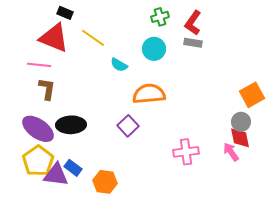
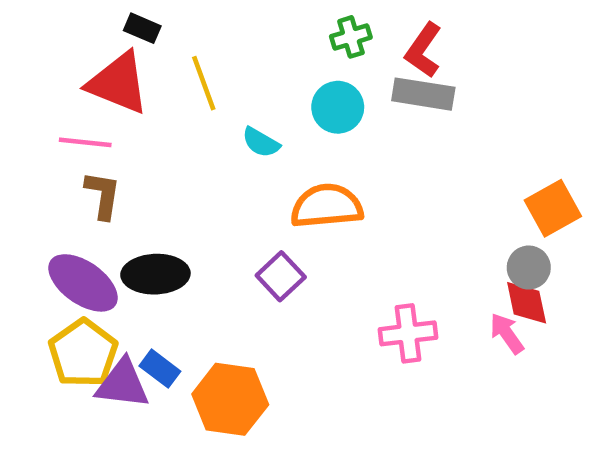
yellow line: (93, 38) -> (204, 83), turned 35
gray rectangle: (193, 43) -> (423, 94), size x1.5
orange hexagon: (105, 182) -> (230, 399), size x1.4

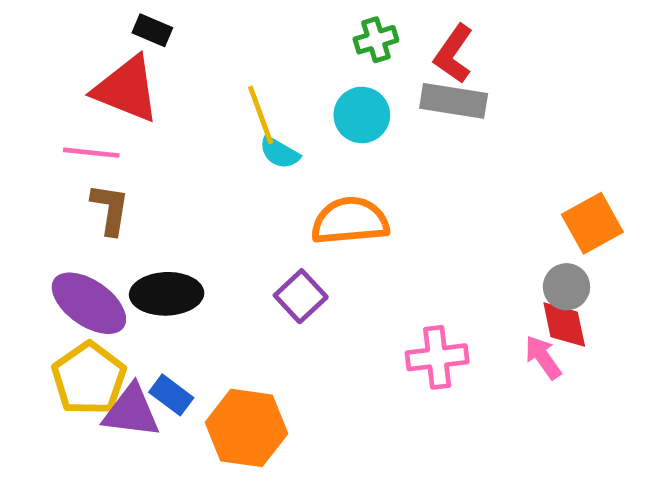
yellow line: (204, 83) -> (261, 115), moved

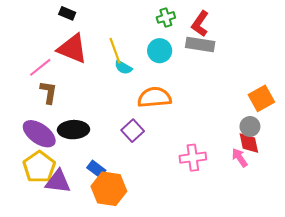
red triangle: (127, 89) -> (72, 49), moved
pink line: (91, 153) -> (40, 67), turned -45
blue rectangle: (171, 395) -> (96, 169), moved

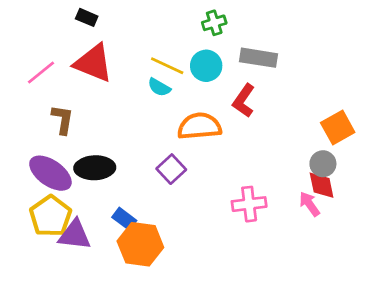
red L-shape: (200, 24) -> (244, 101), moved
yellow line: (115, 51) -> (167, 66), moved, turned -45
pink line: (40, 67) -> (41, 72), moved

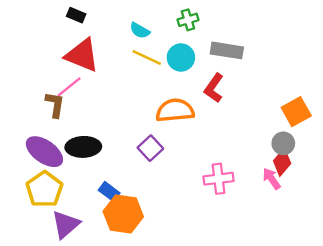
pink line: (41, 72) -> (69, 87), moved
cyan semicircle: (159, 87) -> (140, 30), moved
red diamond: (322, 185) -> (282, 162), turned 52
purple triangle: (75, 235) -> (66, 225), moved, turned -48

